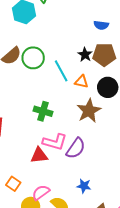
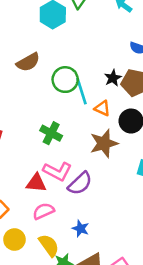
green circle: (33, 58) -> (65, 80), moved
pink semicircle: (41, 193) -> (44, 211), moved

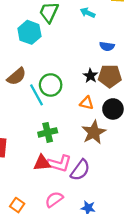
cyan line: (81, 91) -> (37, 95), moved
green cross: (51, 133) -> (48, 132), turned -30
red triangle: (36, 183) -> (42, 163), moved

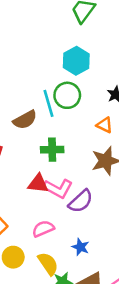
cyan hexagon: (29, 32) -> (76, 61), moved
brown semicircle: (17, 76) -> (25, 120), moved

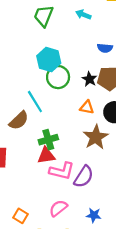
green circle: (67, 95) -> (58, 77), moved
red triangle: (38, 184) -> (46, 155), moved

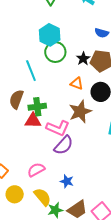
brown semicircle: (19, 121) -> (16, 99), moved, turned 144
pink L-shape: (62, 171) -> (58, 128), moved

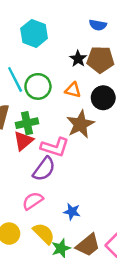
green circle: (55, 52) -> (38, 86), moved
red triangle: (33, 121) -> (23, 141), turned -36
purple semicircle: (64, 145) -> (44, 169), moved

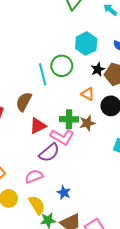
cyan hexagon: (34, 33) -> (86, 44), moved
green circle: (38, 86) -> (62, 66), moved
green cross: (27, 123) -> (69, 119), moved
brown star: (80, 124) -> (87, 123), size x0.7

